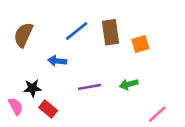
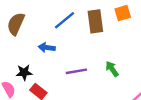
orange square: (140, 44) -> (123, 13), moved
green arrow: (129, 84) -> (112, 69), turned 70

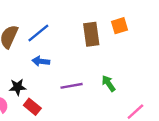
blue line: (65, 20) -> (38, 33), moved

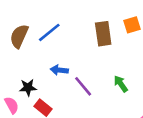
blue arrow: (41, 61) -> (59, 70), moved
purple line: (72, 86) -> (83, 86), turned 60

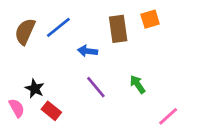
blue arrow: (59, 70) -> (88, 51), moved
black star: (28, 88) -> (35, 89), turned 30

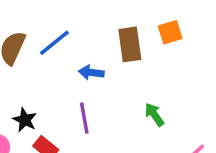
purple line: (96, 87) -> (84, 118), moved, turned 30

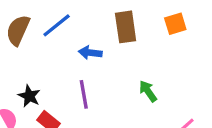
orange square: (170, 32) -> (175, 24), moved

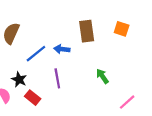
orange square: (175, 24) -> (122, 29), turned 35
blue line: (57, 25) -> (36, 54), moved

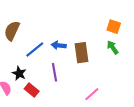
brown rectangle: (87, 31) -> (81, 53), moved
green arrow: (102, 76) -> (113, 47), moved
pink line: (127, 102) -> (92, 94), moved

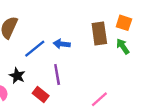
brown rectangle: (81, 53) -> (99, 33), moved
red rectangle: (32, 90) -> (41, 94), moved

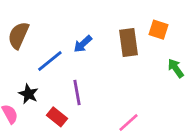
blue arrow: (62, 44) -> (83, 44), moved, turned -49
green arrow: (123, 46) -> (176, 68), moved

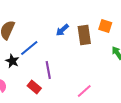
blue arrow: (83, 44) -> (62, 30), moved
black star: (28, 94) -> (12, 61), moved

